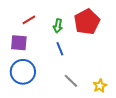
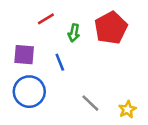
red line: (29, 20) -> (46, 19), moved
blue line: (60, 49) -> (60, 62), moved

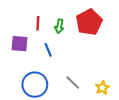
red line: (46, 19) -> (38, 23), moved, turned -56
blue circle: (29, 92) -> (35, 85), moved

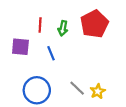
yellow star: (102, 88) -> (98, 91), moved

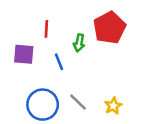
green arrow: (63, 28) -> (79, 43), moved
gray line: (77, 88) -> (78, 102), moved

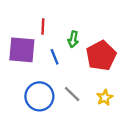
red pentagon: (109, 28) -> (101, 56), moved
purple square: (24, 54) -> (22, 50), size x1.4

